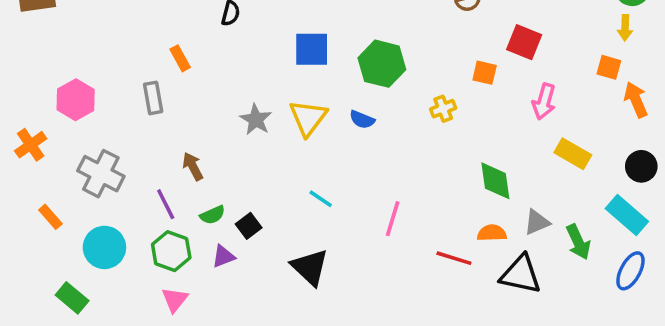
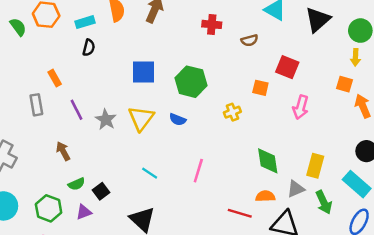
yellow rectangle: (573, 154) -> (315, 166), moved, turned 75
purple line: (166, 204) -> (77, 110), moved
pink line: (393, 219) -> (198, 171), moved

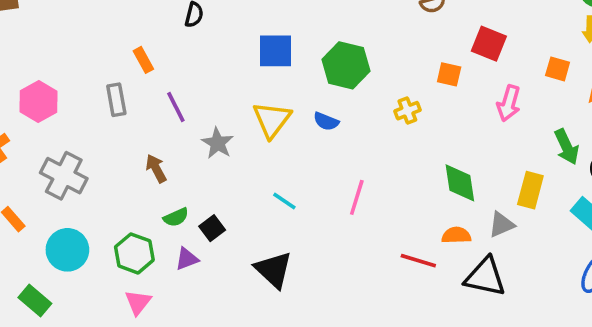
orange square: (344, 84) -> (558, 69), moved
gray star: (106, 119) -> (218, 143), moved
green arrow: (324, 202) -> (567, 147), moved

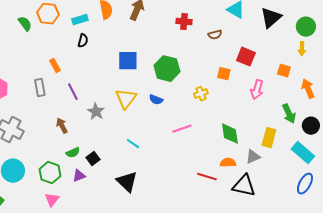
pink line: (357, 197) -> (182, 129), moved, turned 54

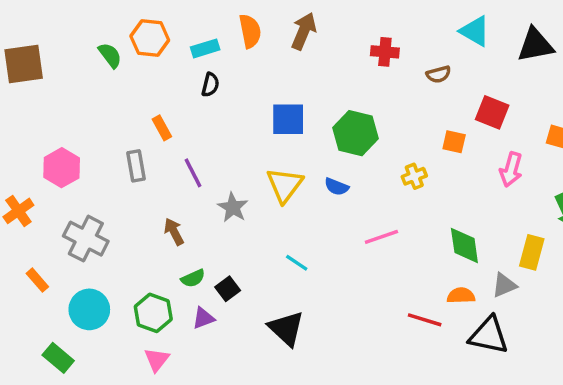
black triangle: (271, 18) -> (535, 45), turned 30

